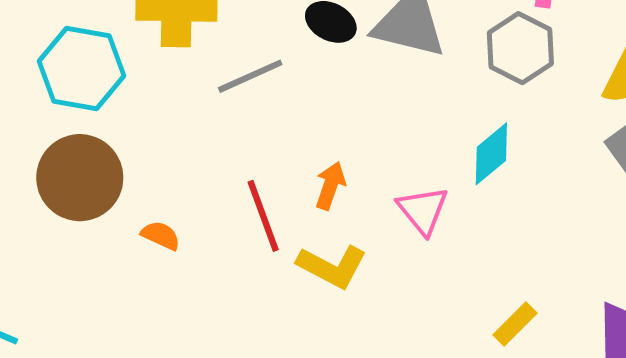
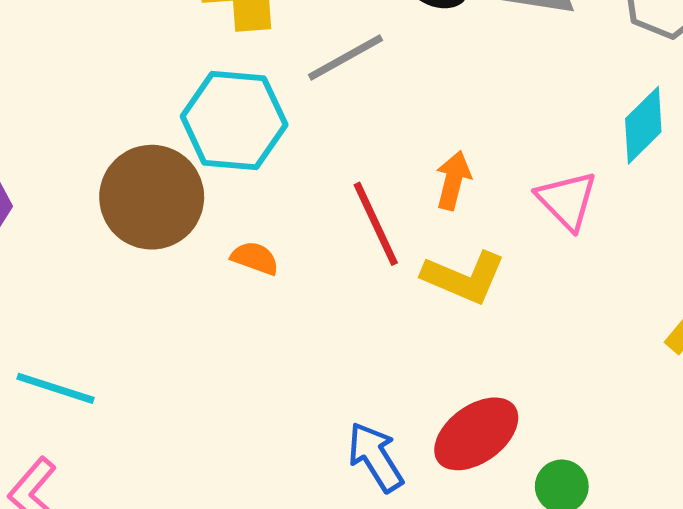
cyan hexagon: (81, 69) -> (234, 120), moved

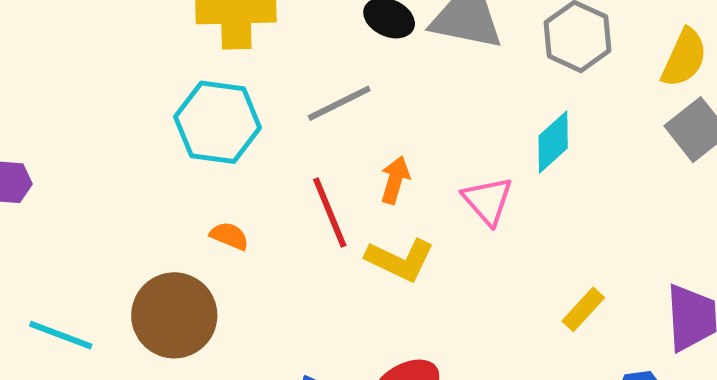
gray line: (346, 58) -> (339, 103), moved
brown circle: (152, 197) -> (174, 315), moved

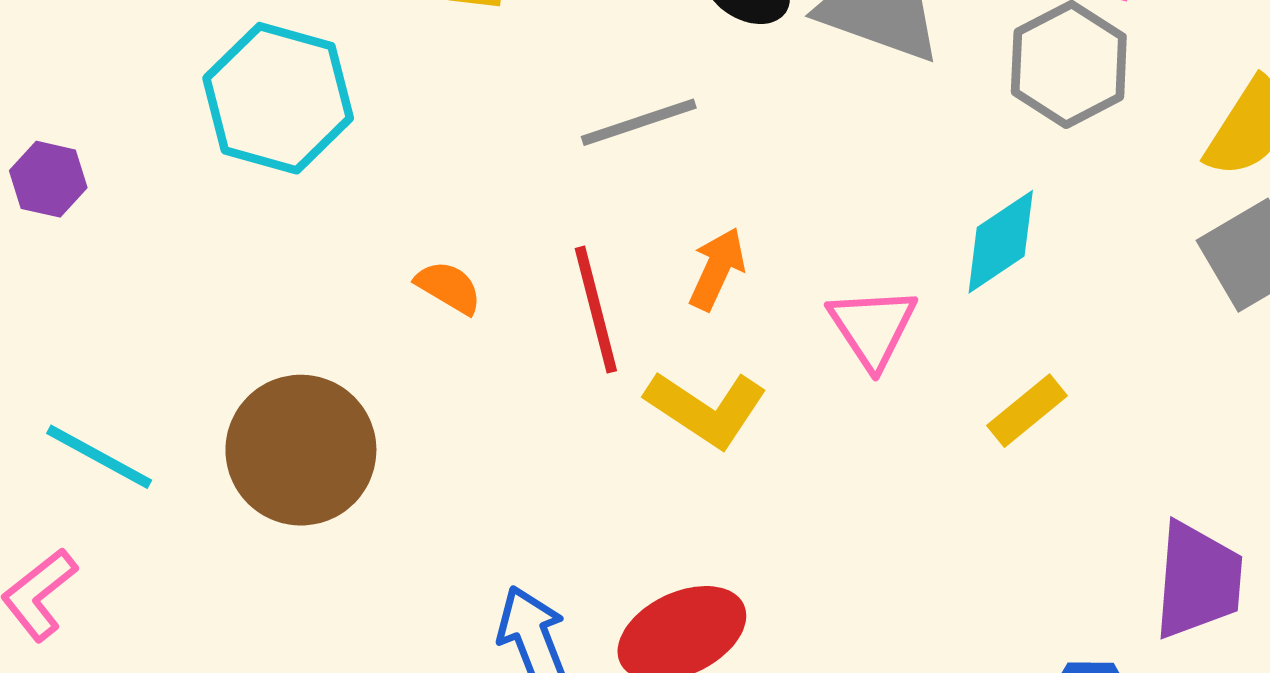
cyan hexagon: (218, 122) -> (278, 98), moved
orange semicircle: (229, 236) -> (449, 287), moved
yellow rectangle: (583, 309) -> (1027, 411), moved

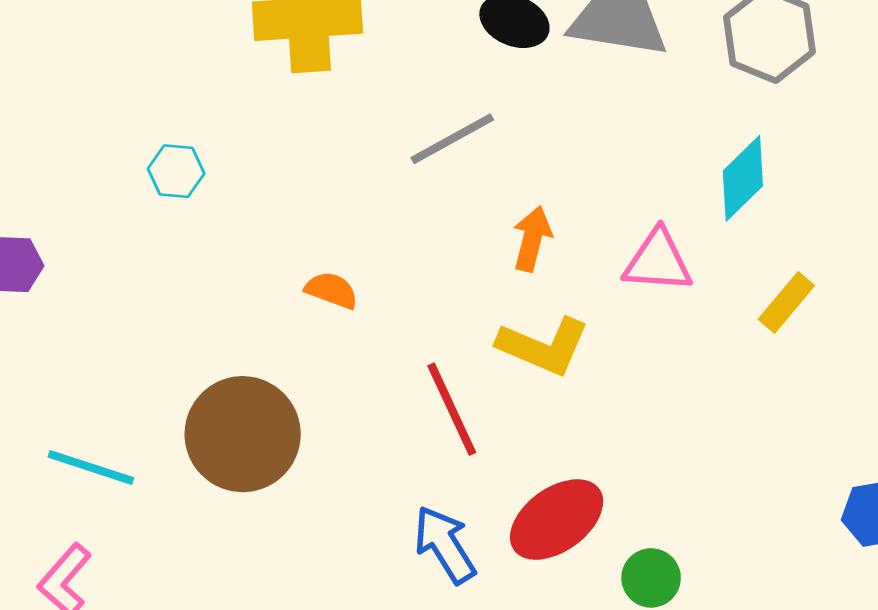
cyan hexagon: (278, 98) -> (176, 171), size x0.5
red line: (596, 310) -> (452, 409), moved
pink triangle: (873, 327) -> (658, 261), turned -42

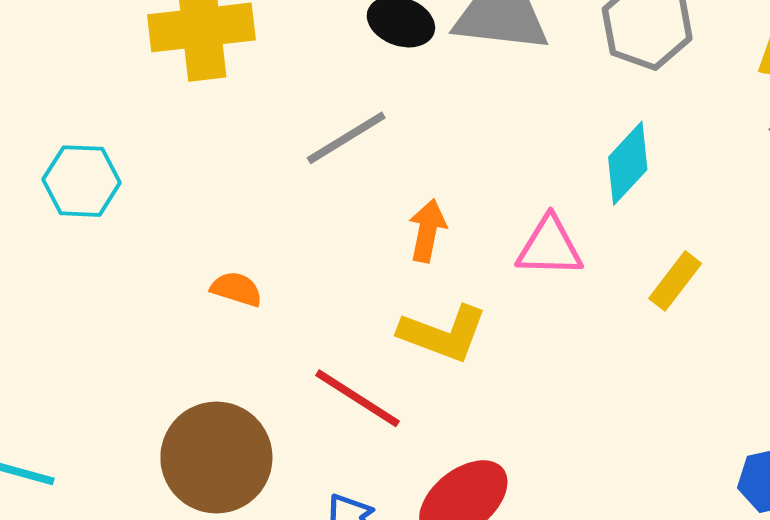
cyan hexagon: (176, 171) -> (82, 181), size x1.4
red line: (452, 409) -> (358, 398), turned -30
brown circle: (243, 434) -> (216, 457), moved

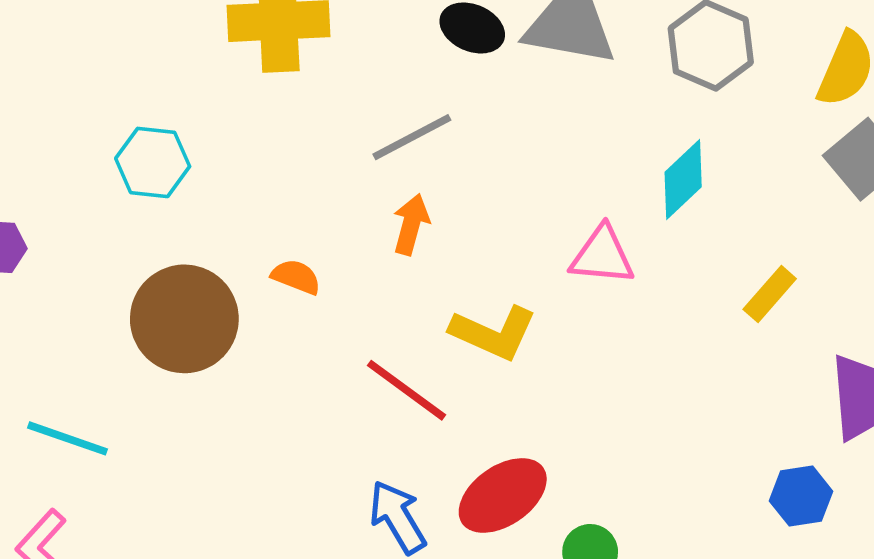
orange arrow: (427, 231) -> (411, 224), moved
yellow rectangle: (675, 281) -> (770, 294), moved
brown circle: (216, 457) -> (184, 319), moved

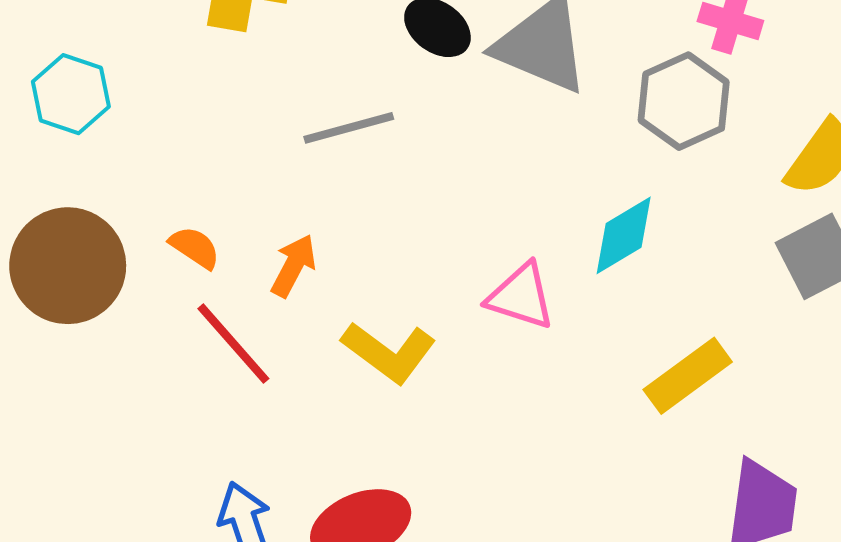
orange arrow: (411, 224) -> (293, 266), moved
yellow rectangle: (770, 294) -> (688, 376), size x1.4
red line: (407, 390) -> (233, 344), moved

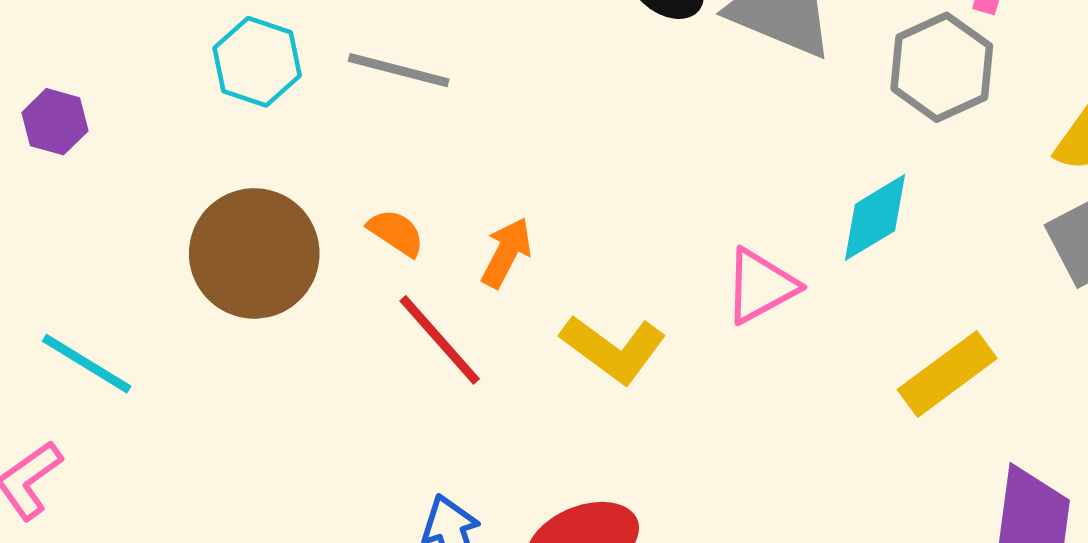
gray line: (349, 128) -> (399, 70), moved, turned 30
pink triangle: (521, 296) -> (761, 286), turned -46

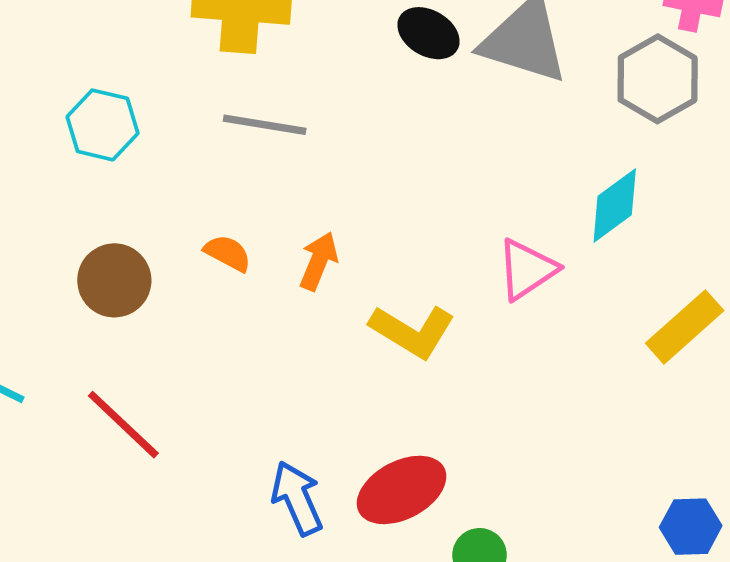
gray line: (399, 70) -> (265, 125), moved
brown circle: (254, 253) -> (114, 280), size x0.7
red line: (440, 340) -> (123, 425), moved

